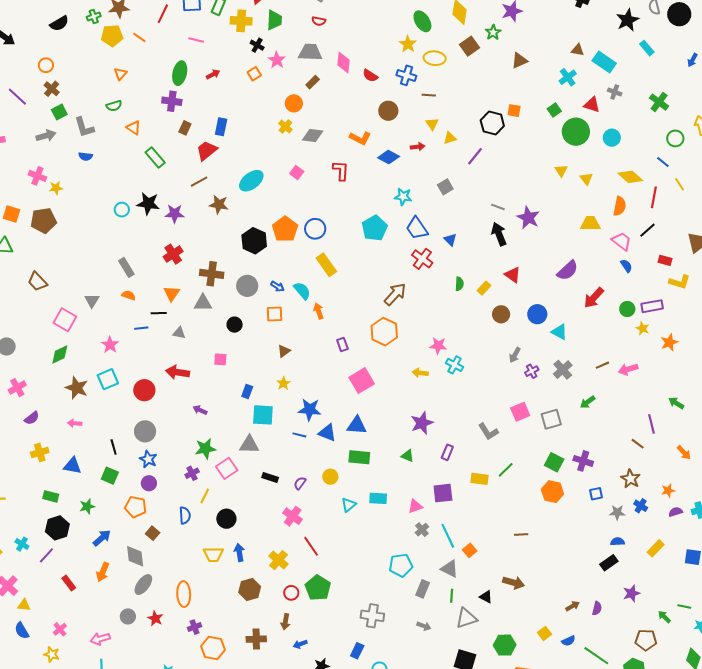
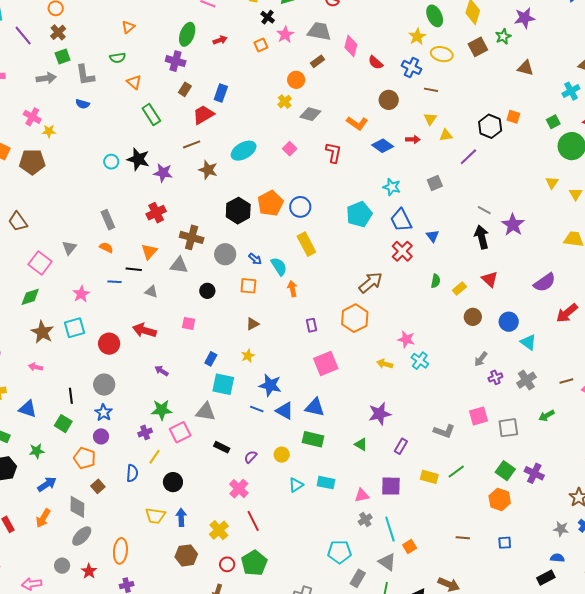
brown triangle: (519, 61) -> (525, 68), turned 30
gray L-shape: (488, 432) -> (444, 431), turned -45
blue square: (596, 494) -> (505, 543), moved

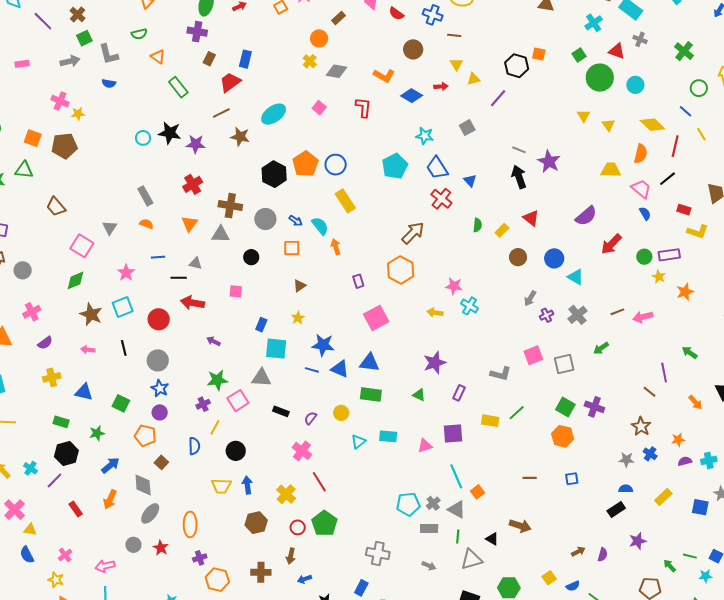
black line: (134, 269) -> (179, 278), moved
black line: (71, 396) -> (124, 348), moved
gray cross: (365, 519) -> (433, 503), moved
gray rectangle: (358, 578) -> (429, 529), turned 66

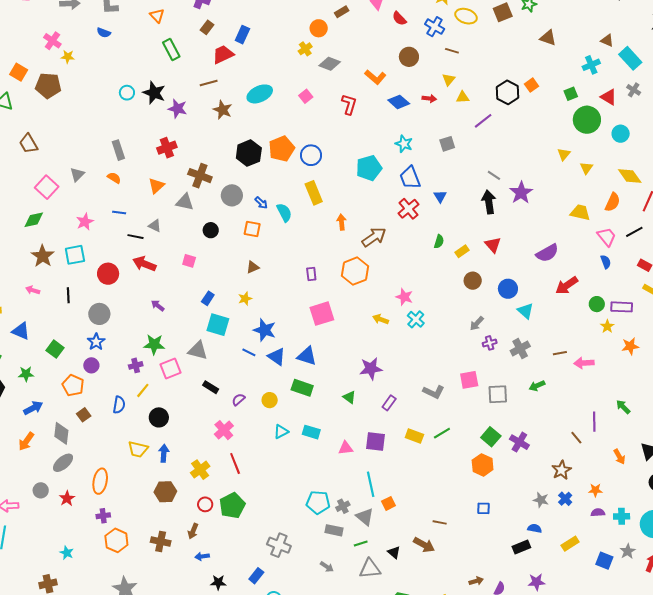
orange square: (539, 54) -> (532, 85), turned 32
orange arrow: (336, 247) -> (342, 222), moved
brown line: (530, 478) -> (440, 522), moved
green line: (458, 536) -> (361, 544), turned 56

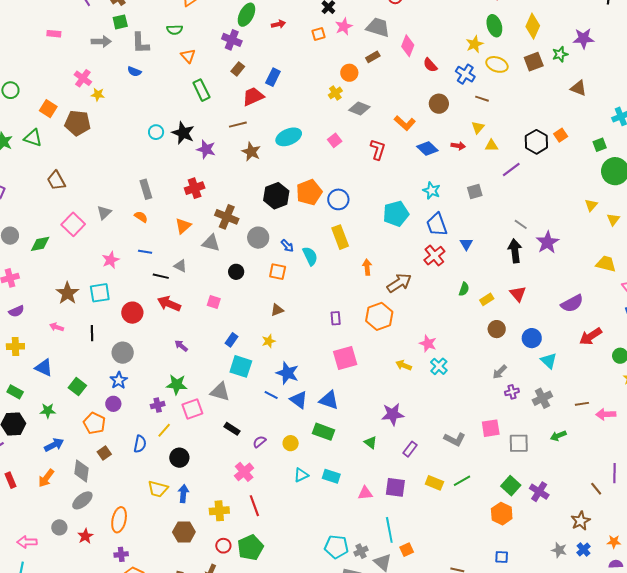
green diamond: (34, 220) -> (40, 244), moved
yellow cross: (200, 470) -> (219, 511), turned 30

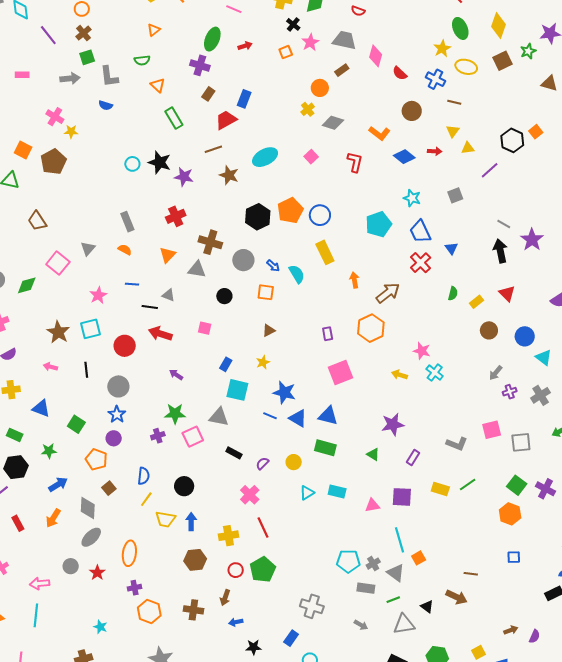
brown pentagon: (78, 123) -> (53, 162), turned -30
yellow line: (164, 430) -> (146, 499), moved

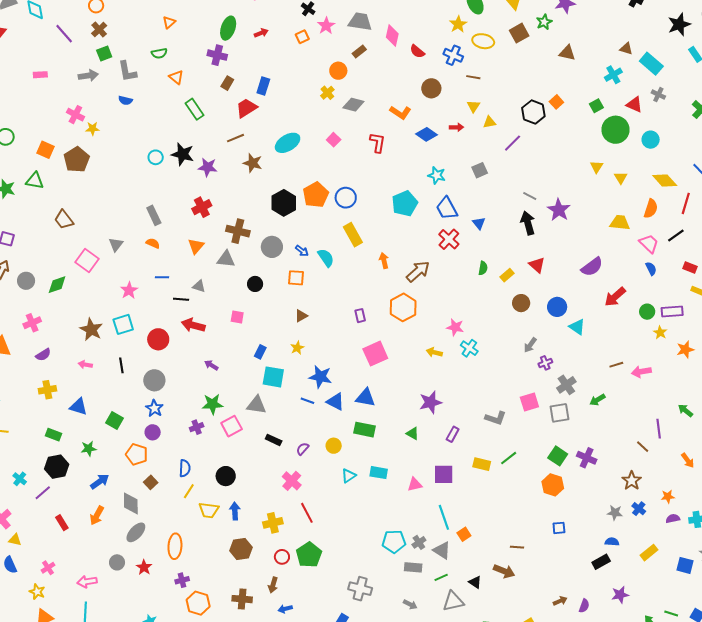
gray cross: (541, 395) -> (566, 385), moved

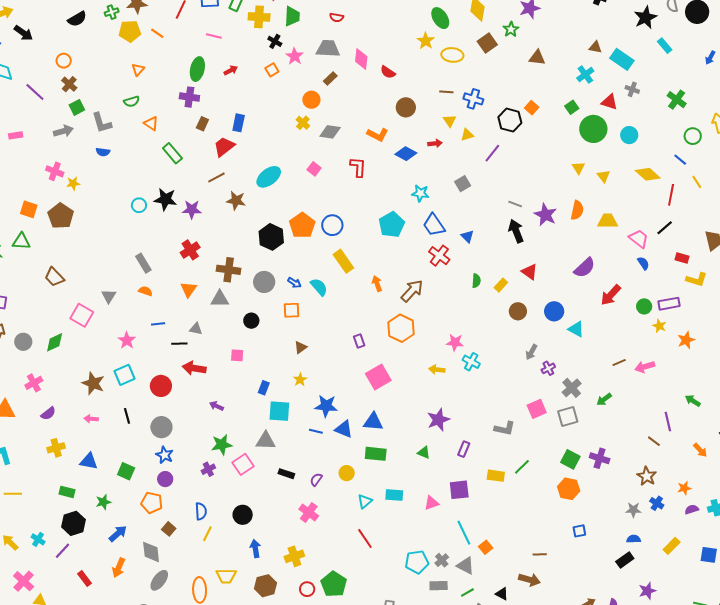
blue cross: (453, 55) -> (473, 99), moved
orange semicircle: (651, 209) -> (577, 210), moved
yellow trapezoid: (209, 510) -> (226, 576), moved
red line: (307, 513) -> (365, 538), moved

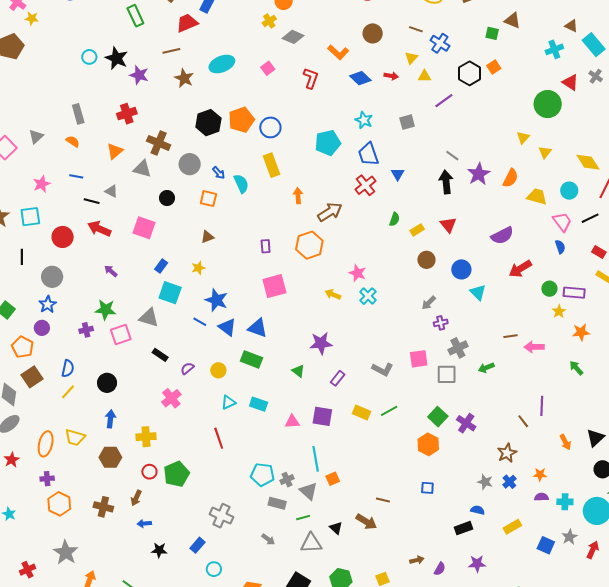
green square: (572, 107) -> (492, 33), moved, turned 32
cyan circle: (629, 135) -> (569, 191), moved
pink square: (237, 355) -> (144, 228), size x1.6
green arrow: (693, 401) -> (576, 368), moved
brown square: (169, 529) -> (32, 377), size x1.5

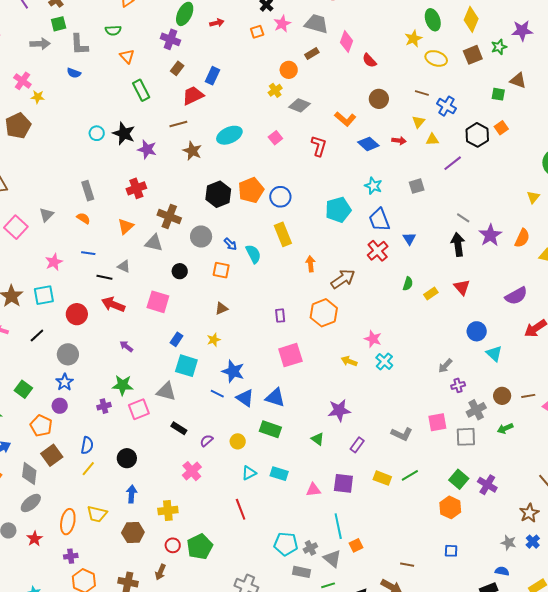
black line: (22, 257) -> (37, 336), turned 49
brown circle: (426, 260) -> (502, 396), moved

